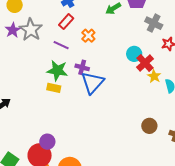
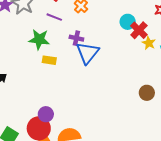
green star: (57, 71) -> (39, 39), moved

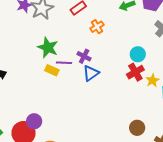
purple line: (54, 17) -> (64, 63), moved, turned -35
red cross: (139, 30) -> (135, 72), moved
blue triangle: (88, 53) -> (91, 73), size x0.7

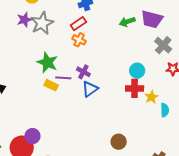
orange cross: (97, 27) -> (79, 40), moved, turned -32
red cross: (135, 72) -> (135, 88), turned 30
brown circle: (137, 128) -> (119, 142), moved

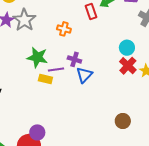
red rectangle: (78, 24) -> (91, 12), moved, turned -63
red cross: (135, 88) -> (128, 66), turned -36

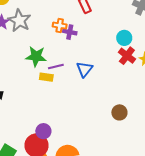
purple cross: (74, 59) -> (70, 32), moved
brown circle: (123, 121) -> (119, 112), moved

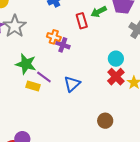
purple line: (56, 67) -> (44, 77), turned 42
brown circle: (119, 112) -> (105, 121), moved

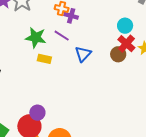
purple line: (44, 77) -> (62, 36), moved
brown circle: (105, 121) -> (118, 54), moved

